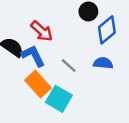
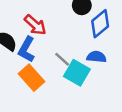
blue L-shape: (33, 56) -> (27, 49), turned -125
cyan square: (59, 99) -> (77, 73), moved

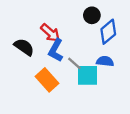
blue L-shape: (27, 49) -> (56, 50), moved
cyan square: (77, 73) -> (87, 75), turned -30

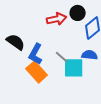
red arrow: (50, 33) -> (57, 19), moved, turned -54
blue L-shape: (56, 50) -> (36, 54), moved

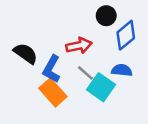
red arrow: (57, 19) -> (79, 46), moved
cyan square: (74, 68) -> (101, 87), turned 35

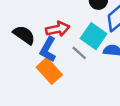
red arrow: (79, 46) -> (58, 29), moved
cyan square: (101, 87) -> (94, 36), moved

